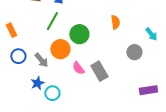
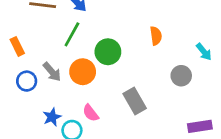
gray arrow: (41, 60) -> (52, 72), moved
pink semicircle: (78, 68) -> (91, 113), moved

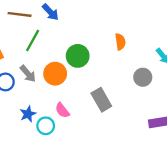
green line: (72, 34) -> (33, 41), moved

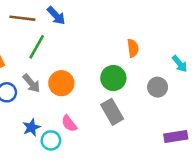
green circle: (78, 56) -> (113, 78), moved

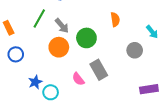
green circle: (113, 78) -> (86, 38), moved
gray arrow: (31, 83) -> (62, 26), moved
pink semicircle: (69, 124) -> (78, 79), moved

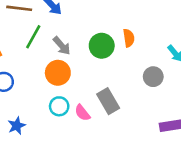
green circle: (86, 38) -> (102, 46), moved
blue star: (35, 82) -> (17, 126), moved
cyan circle: (51, 92) -> (59, 106), moved

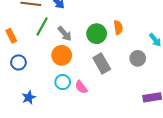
gray rectangle: (108, 101) -> (102, 64), moved

